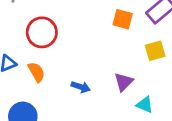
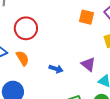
purple triangle: (124, 82) -> (88, 64), turned -35

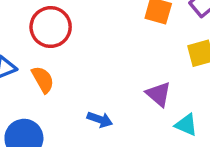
blue arrow: (56, 69) -> (100, 120), moved

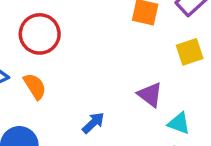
blue arrow: (100, 120) -> (93, 123), turned -60

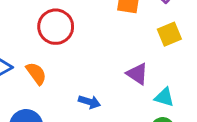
red circle: (40, 34) -> (56, 27), moved
blue arrow: (93, 123) -> (89, 102), turned 65

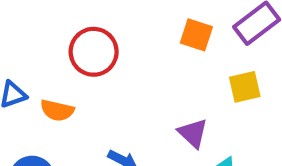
orange semicircle: (36, 73) -> (57, 110), turned 130

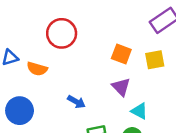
orange square: (196, 35) -> (121, 54), moved

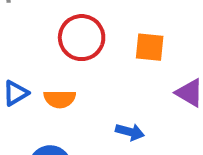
orange square: (121, 54) -> (150, 47), moved

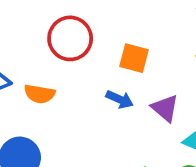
blue arrow: (130, 132) -> (120, 99), moved

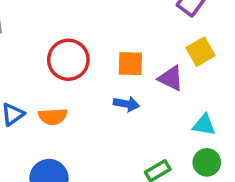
purple triangle: (165, 108) -> (171, 78), moved

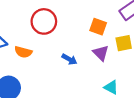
orange square: (130, 64) -> (98, 27), moved

